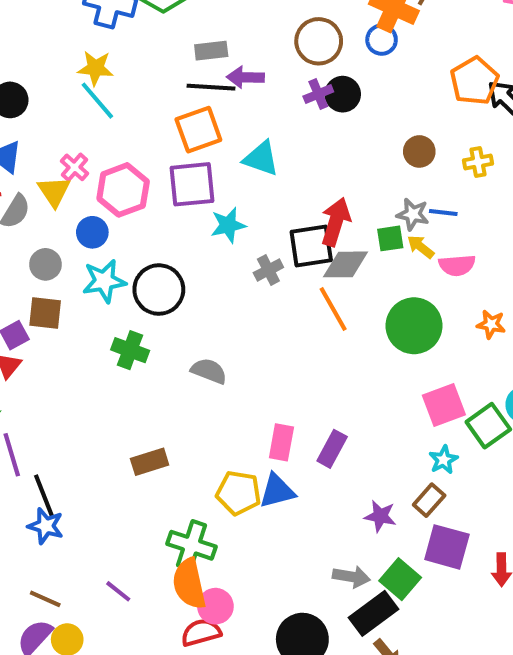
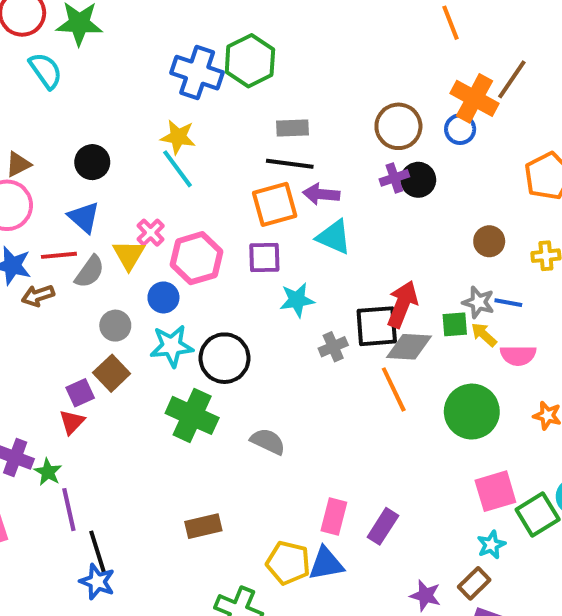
purple arrow: (245, 77) -> (321, 194), moved
purple square: (192, 184) -> (264, 257), size x0.7
brown square: (45, 313) -> (112, 373), turned 36
green cross: (130, 350) -> (192, 415), size x1.4

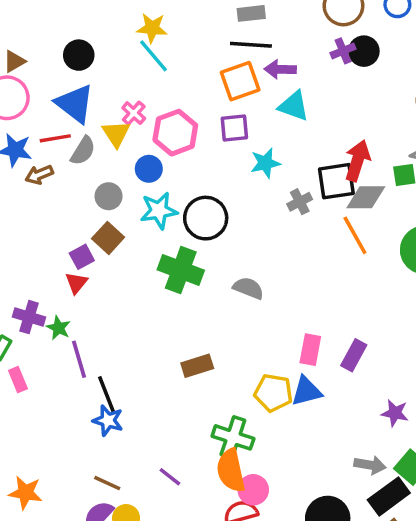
blue triangle: (84, 217) -> (75, 104), size x1.4

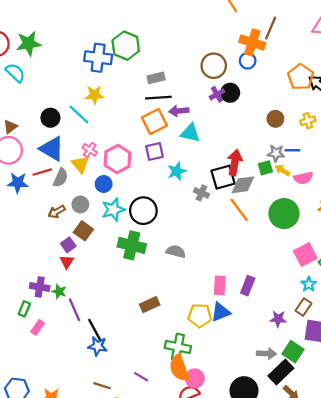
cyan line: (153, 56) -> (79, 114), moved
brown arrow: (39, 175) -> (57, 212), moved
gray cross: (300, 202) -> (201, 193), turned -32
pink rectangle: (18, 380) -> (38, 327), turned 64

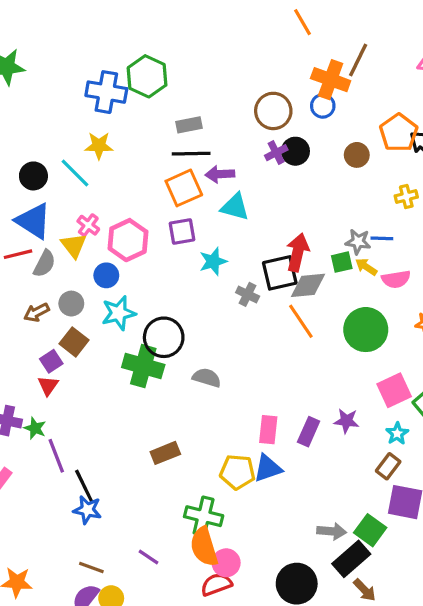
brown circle: (275, 119) -> (357, 155), moved
black circle: (143, 211) -> (164, 337), moved
purple star: (278, 319) -> (346, 421), moved

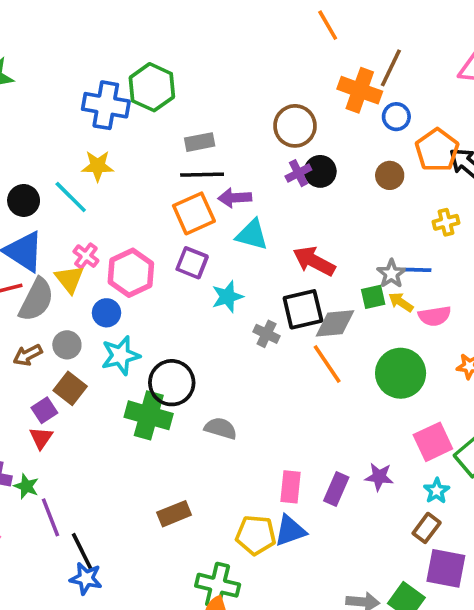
blue circle: (323, 106) -> (396, 117), moved
purple square: (182, 231) -> (192, 263), turned 32
gray star: (358, 242) -> (391, 274), turned 30
red arrow: (298, 252) -> (314, 261), moved, turned -75
gray semicircle: (44, 264) -> (36, 300), size x1.4

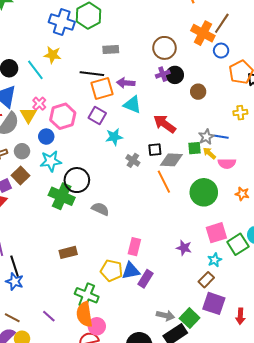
black line: (202, 175) -> (92, 74), moved
brown circle: (390, 175) -> (198, 92), moved
black square: (303, 309) -> (155, 150), size x0.6
purple rectangle: (336, 489) -> (145, 279), moved

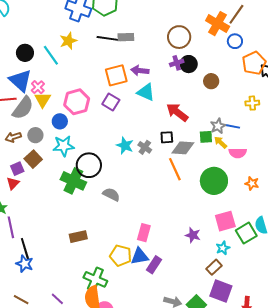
yellow star: (53, 55) -> (68, 41), turned -30
black line: (92, 74) -> (109, 39), moved
pink cross: (39, 104) -> (38, 87), moved
cyan star: (114, 137) -> (125, 145), moved, turned 30

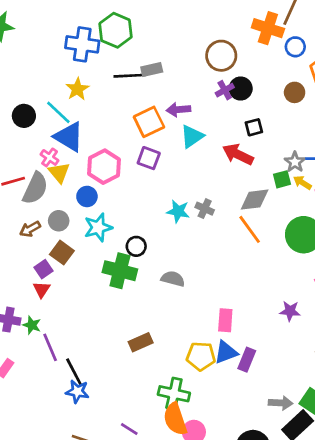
blue triangle: (20, 81) -> (69, 137), moved
brown circle: (211, 81) -> (295, 92), moved
cyan triangle: (146, 92) -> (192, 136), turned -48
black square: (167, 137) -> (254, 127), moved
black circle: (89, 165) -> (136, 246), size x0.6

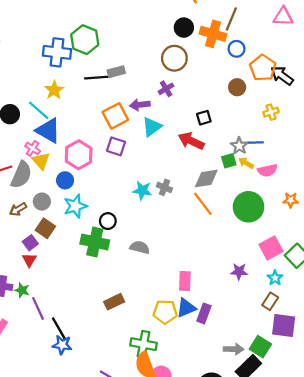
black circle: (241, 89) -> (184, 28), moved
purple cross: (225, 90) -> (166, 89), moved

